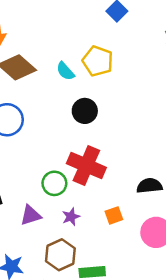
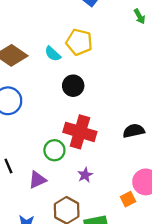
black semicircle: (149, 186) -> (134, 131), moved
orange square: (114, 215) -> (128, 199), moved
purple star: (71, 217) -> (85, 175), moved

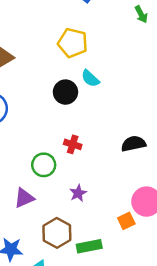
cyan semicircle: (53, 54) -> (90, 78), moved
red cross: (80, 132) -> (73, 144), size x0.5

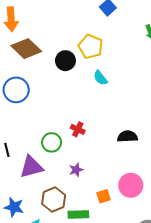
black circle: (65, 92) -> (65, 61), moved
purple triangle: (24, 198) -> (31, 167), size x1.4
orange square: (126, 221) -> (104, 196), moved

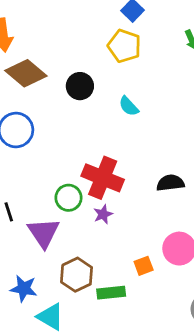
yellow pentagon: (91, 47) -> (124, 46), moved
red cross: (78, 129) -> (103, 178), size x2.0
purple triangle: (31, 167) -> (43, 233), turned -45
purple star: (76, 170) -> (103, 214), moved

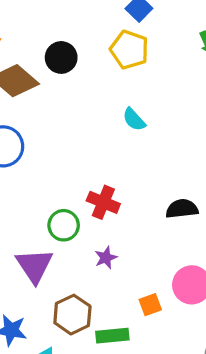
black circle: (80, 86) -> (61, 57), moved
red cross: (103, 178) -> (103, 202), size x0.7
purple star: (103, 214) -> (106, 258), moved

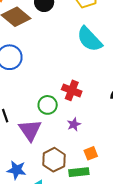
cyan semicircle: (134, 120) -> (90, 39), size x1.8
orange square: (150, 305) -> (91, 153), moved

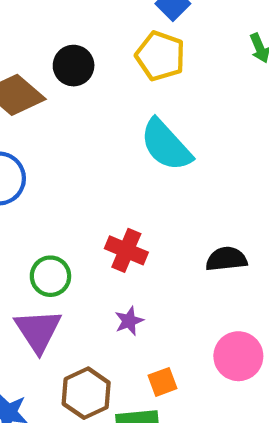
green circle: (48, 105) -> (50, 276), moved

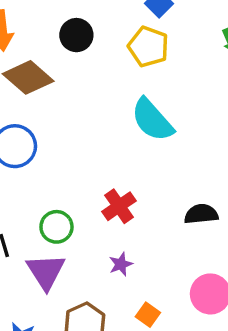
black circle: (74, 66) -> (76, 35), moved
red cross: (126, 250) -> (119, 206), turned 32
orange square: (163, 382) -> (148, 315), turned -35

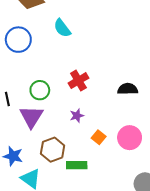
cyan semicircle: (152, 120) -> (62, 28), moved, size x0.7
orange square: (148, 315) -> (99, 137), moved

